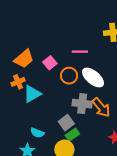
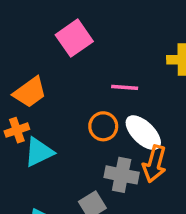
pink square: (50, 63) -> (74, 38), moved, size x1.5
orange arrow: (101, 107) -> (154, 164), moved, turned 50

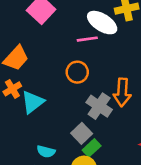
white ellipse: (143, 133) -> (102, 23), moved
gray cross: (122, 175) -> (99, 106), turned 35

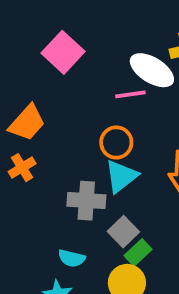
cyan triangle: (33, 102) -> (121, 176), moved
gray cross: (99, 106) -> (86, 201), moved, turned -30

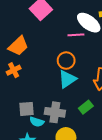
gray cross: (86, 201) -> (55, 112), moved
gray square: (123, 232) -> (27, 109), moved, turned 35
green rectangle: (138, 253) -> (86, 107), moved

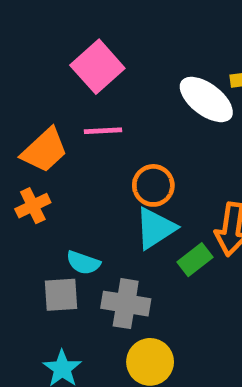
pink line: (76, 35) -> (103, 131), moved
green rectangle: (86, 107) -> (195, 260), moved
cyan semicircle: (37, 122) -> (83, 263), moved

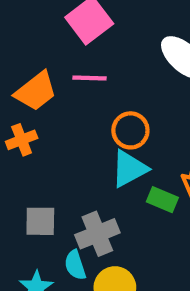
green rectangle: (195, 260) -> (162, 200), turned 56
cyan semicircle: (83, 263) -> (75, 265), moved, turned 48
gray cross: (126, 304) -> (97, 234), turned -36

